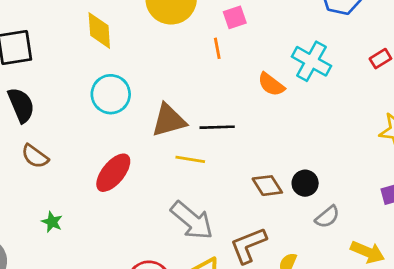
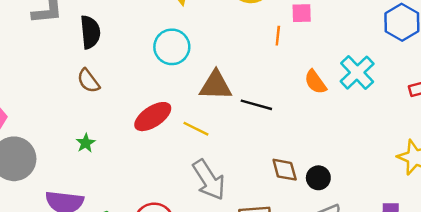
yellow line: (190, 159) -> (196, 129), moved

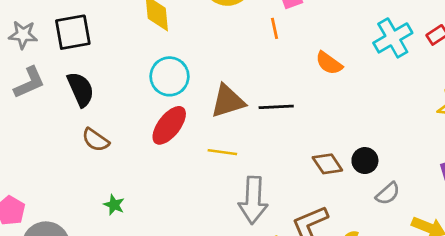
cyan cross: (357, 73) -> (393, 38), moved, turned 32
red ellipse: (153, 117) -> (169, 125), moved
gray arrow: (209, 180) -> (253, 200), turned 54

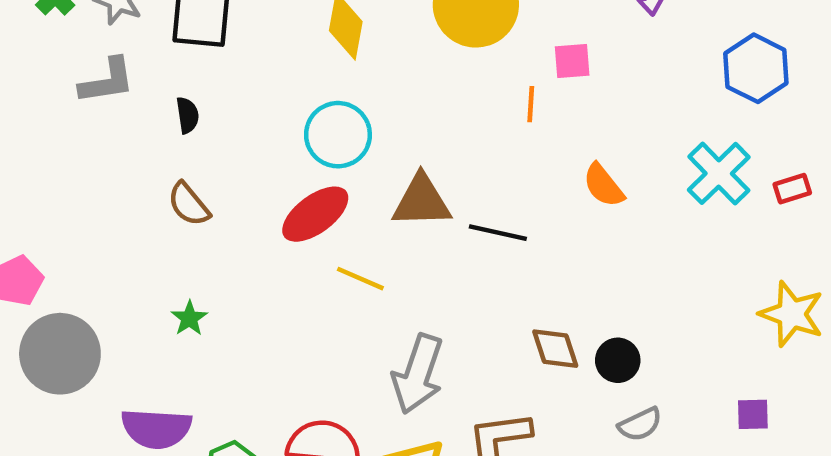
cyan cross: (393, 38) -> (719, 173), turned -30
black semicircle: (81, 89) -> (187, 115), size x0.6
yellow line: (222, 152) -> (360, 279), moved

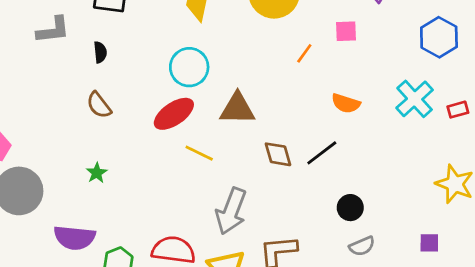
pink square: (572, 61) -> (346, 31), moved
orange line: (531, 104) -> (304, 53), turned 30
orange semicircle: (603, 185) -> (346, 103), turned -36
black line: (498, 233) -> (322, 153), moved, turned -52
brown diamond: (555, 349) -> (278, 154), moved

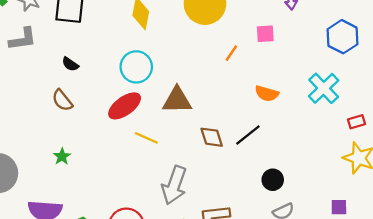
black semicircle: (100, 52) -> (70, 64), moved, turned 132
red rectangle: (458, 110) -> (357, 122), moved

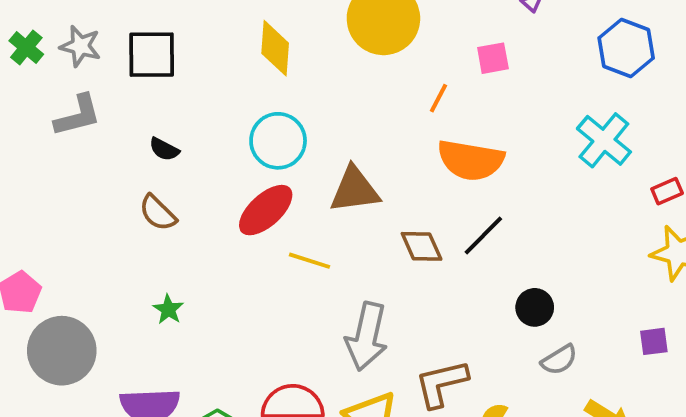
orange semicircle: (267, 93) -> (471, 160), moved, size x1.6

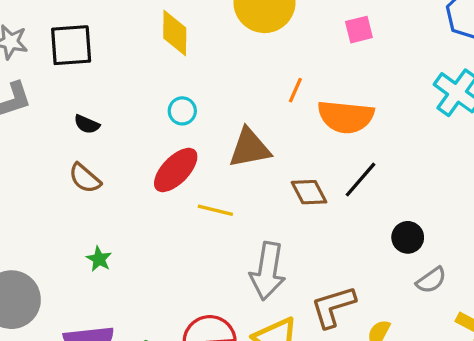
orange line: (439, 98) -> (295, 90), moved
cyan circle: (278, 141) -> (182, 111), size x0.6

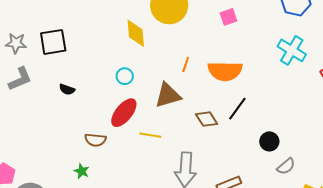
yellow diamond: (175, 33) -> (136, 33), moved
orange line: (295, 90) -> (186, 64), moved
brown semicircle: (85, 178) -> (95, 140), moved, turned -30

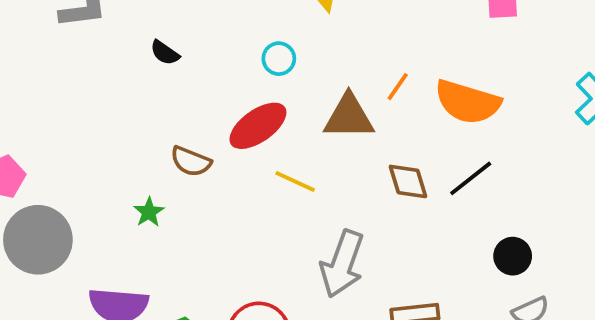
orange line: (186, 64) -> (398, 87), moved

